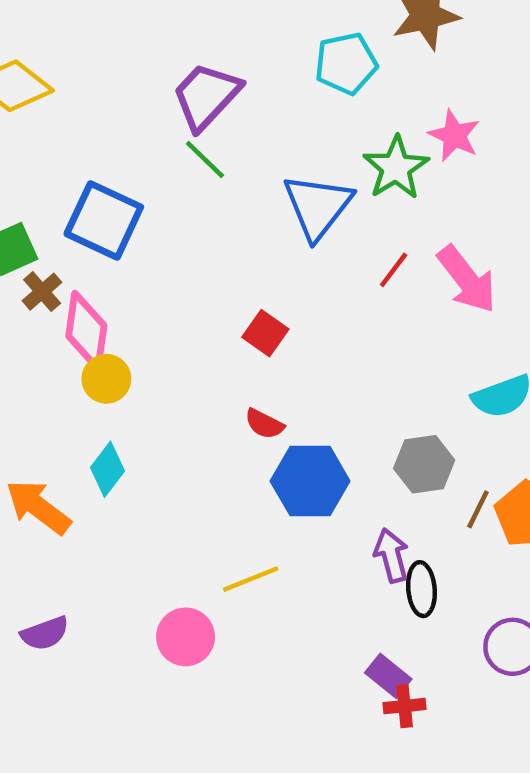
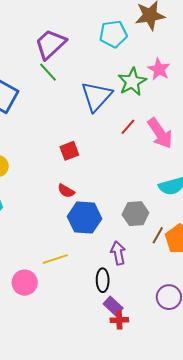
red square: (265, 333) -> (69, 151), turned 30
black ellipse: (421, 589) -> (103, 280), moved

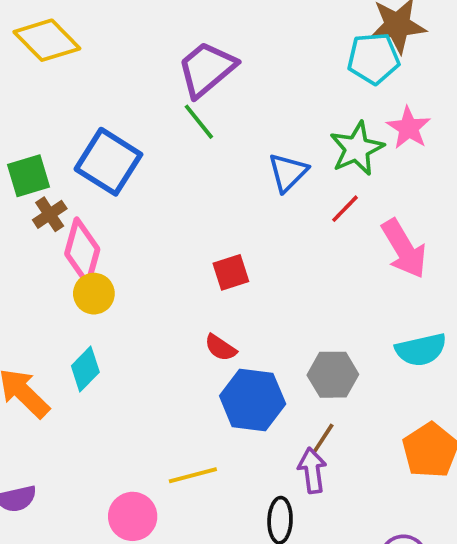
cyan pentagon: (113, 34) -> (373, 58), moved
blue triangle: (96, 96) -> (288, 172), size x0.7
red line: (128, 127) -> (345, 209), moved
gray hexagon: (135, 214) -> (333, 375), moved
brown line: (158, 235) -> (323, 439), moved

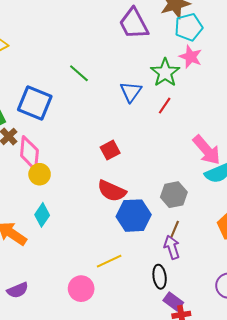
cyan pentagon: (373, 58) -> (189, 27), moved
purple trapezoid: (207, 69) -> (134, 24), moved, turned -68
pink arrow: (404, 249) -> (207, 150), moved
red semicircle: (220, 348) -> (112, 191), size x1.6

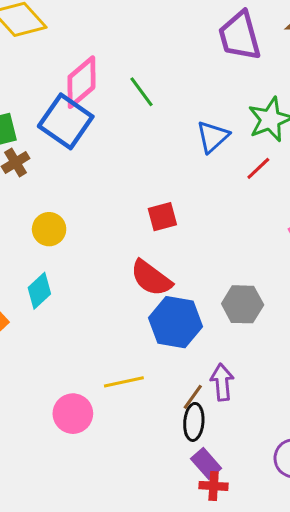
pink diamond: (29, 153) -> (81, 82), moved, turned 32
brown line: (175, 229) -> (193, 397), moved

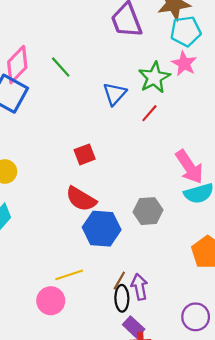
purple arrow: (222, 382) -> (139, 287), moved
pink circle: (73, 414) -> (51, 301), moved

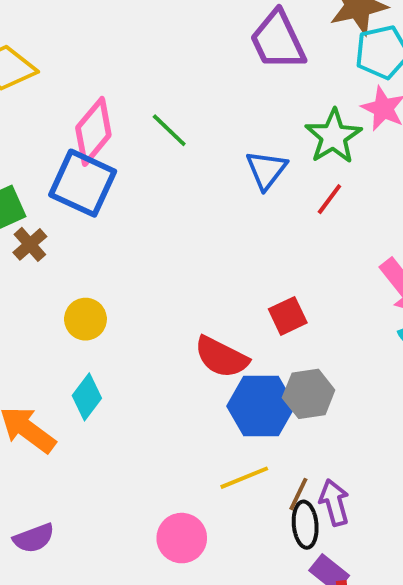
red square: (85, 154) -> (288, 316), moved
gray hexagon: (148, 211) -> (309, 394), moved
yellow line: (69, 275) -> (244, 478), moved

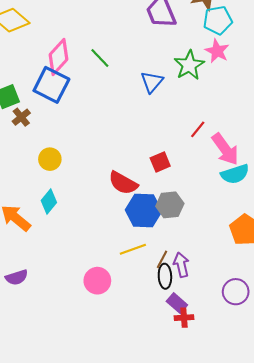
red line: (329, 199) -> (198, 129), moved

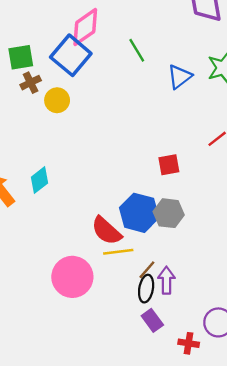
green line: (100, 58) -> (137, 50), moved
yellow circle: (50, 159) -> (57, 100), moved
red semicircle: (123, 183) -> (106, 231), moved
pink circle: (97, 281) -> (72, 277), size x1.4
red cross: (184, 318) -> (189, 343), moved

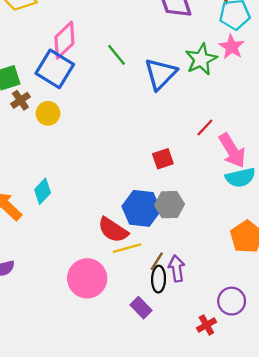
blue triangle: (180, 77) -> (161, 74), size x1.4
purple rectangle: (152, 320) -> (141, 308), moved
red cross: (189, 343) -> (206, 325), turned -30

